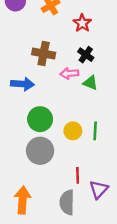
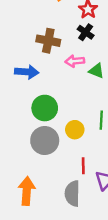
black cross: (86, 55) -> (86, 32), moved
yellow circle: (73, 131) -> (75, 130), moved

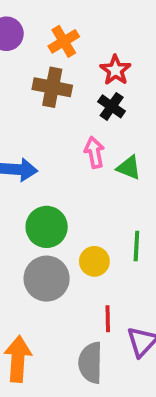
brown cross: (48, 41) -> (52, 87), moved
pink arrow: (75, 61) -> (94, 152), turned 84

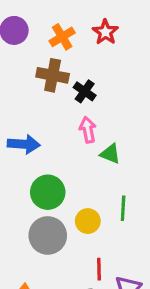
red star: (115, 70) -> (105, 32), moved
black cross: (112, 106) -> (85, 91), moved
green triangle: (129, 168) -> (110, 154), moved

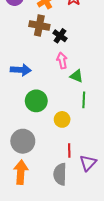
green line: (123, 208) -> (84, 100), moved
gray circle: (48, 235) -> (23, 141), moved

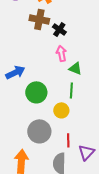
blue arrow: (21, 70) -> (15, 72), moved, turned -30
green line: (84, 100) -> (71, 90), moved
gray circle: (23, 141) -> (39, 131), moved

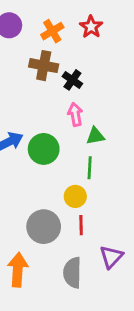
green triangle: (75, 68) -> (95, 136), turned -32
green circle: (36, 92) -> (44, 149), moved
red line: (68, 140) -> (81, 225), moved

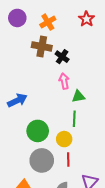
red star: (91, 27) -> (87, 19), moved
green circle: (44, 149) -> (38, 131), moved

